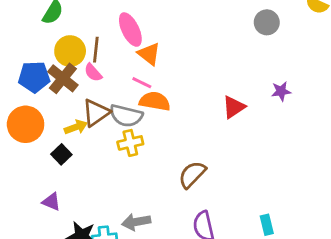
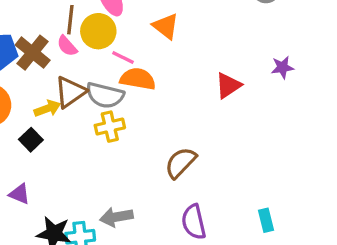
yellow circle: (70, 51) -> (98, 31), moved
orange triangle: (149, 54) -> (166, 26), moved

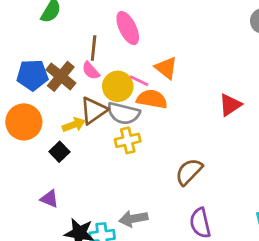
orange triangle: (166, 26) -> (166, 68), moved
yellow circle: (98, 31) -> (118, 86), moved

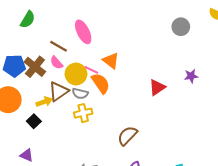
brown line: (94, 48) -> (59, 46), turned -66
orange semicircle: (152, 99) -> (101, 83), turned 45
gray semicircle: (123, 113) -> (80, 94), size x0.7

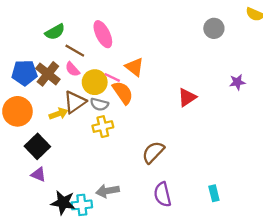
green semicircle: (28, 20) -> (55, 32), moved, turned 30
purple star: (191, 76) -> (237, 82), moved
black square: (34, 121) -> (37, 146), moved, size x1.5

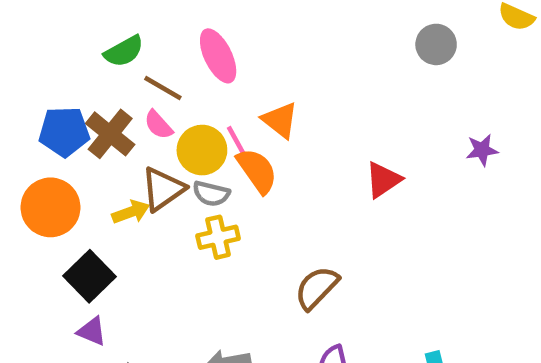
pink line: (112, 77) -> (236, 141), turned 35

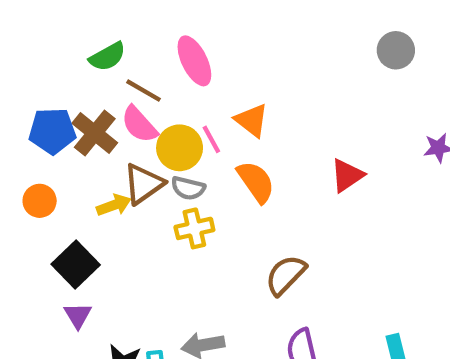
pink semicircle: (158, 125) -> (139, 124), size x1.4
orange semicircle: (257, 171) -> (256, 182), moved
orange circle: (51, 207) -> (40, 201), size x0.6
purple triangle: (92, 331) -> (78, 315), turned 36

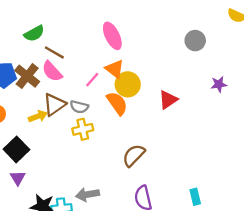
gray circle: (396, 50) -> (195, 41), moved
pink ellipse: (194, 61) -> (112, 36), moved
pink line: (211, 139) -> (92, 80), turned 70
yellow circle: (180, 148) -> (128, 84), moved

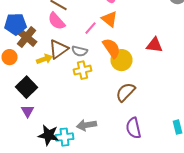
brown cross: (27, 76) -> (26, 37), moved
yellow circle: (128, 84) -> (122, 60), moved
red triangle: (168, 100) -> (154, 45), turned 42

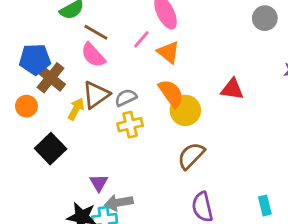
pink line: (90, 28) -> (141, 39), moved
gray semicircle: (80, 51) -> (126, 98), turned 140
yellow arrow: (44, 59) -> (76, 109), turned -42
purple triangle: (28, 111) -> (99, 183), moved
gray arrow: (86, 125) -> (119, 203), moved

